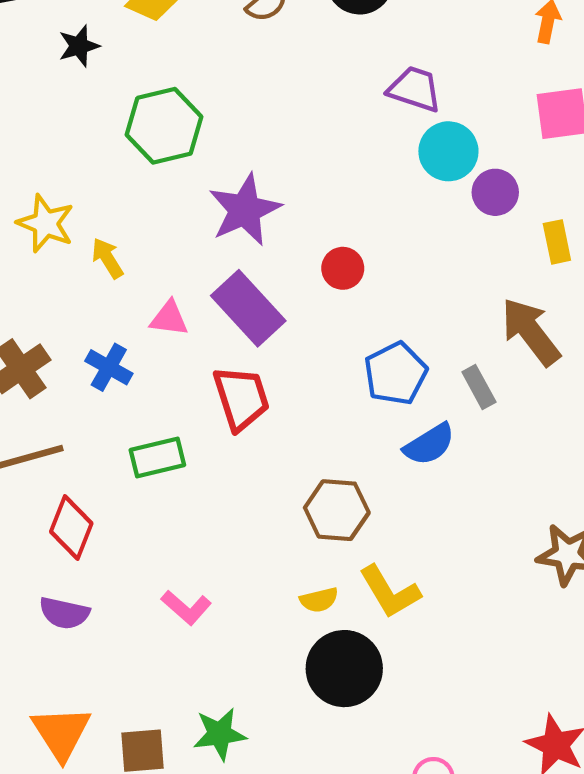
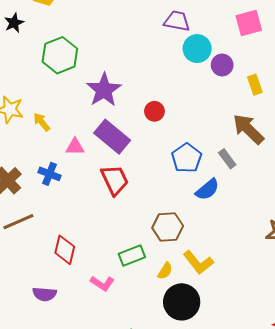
green rectangle: (157, 457) -> (132, 256), moved
red diamond: (71, 528) -> (65, 250), moved
yellow semicircle: (319, 600) -> (165, 271), turned -36

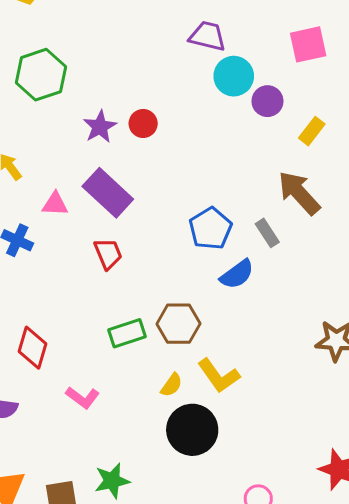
yellow rectangle: (255, 85) -> (312, 131), turned 54
purple star: (104, 90) -> (100, 127), size x0.7
red circle: (154, 111) -> (143, 124), moved
red trapezoid: (115, 180) -> (108, 254), size x0.7
green rectangle: (132, 256) -> (127, 333), moved

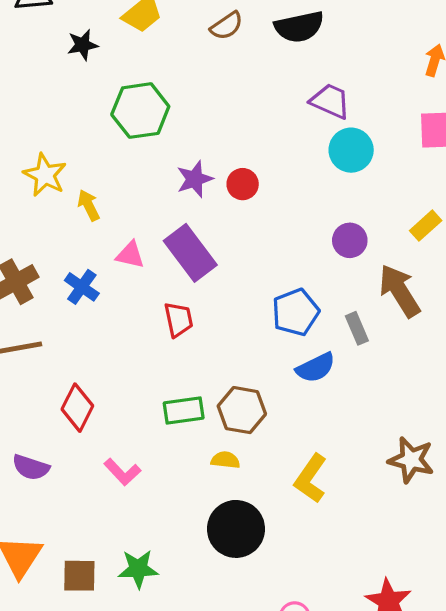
purple circle: (267, 101) -> (350, 240), moved
yellow L-shape: (219, 376) -> (311, 479), moved, turned 60
yellow semicircle: (171, 385) -> (225, 460), moved, turned -130

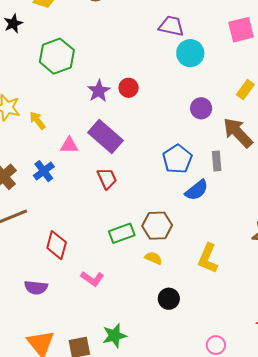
blue cross: (82, 287) -> (44, 171), turned 30
gray rectangle: (357, 328) -> (217, 161), turned 30
yellow semicircle: (225, 460) -> (153, 258), turned 30
black circle: (236, 529) -> (169, 299), size x0.6

